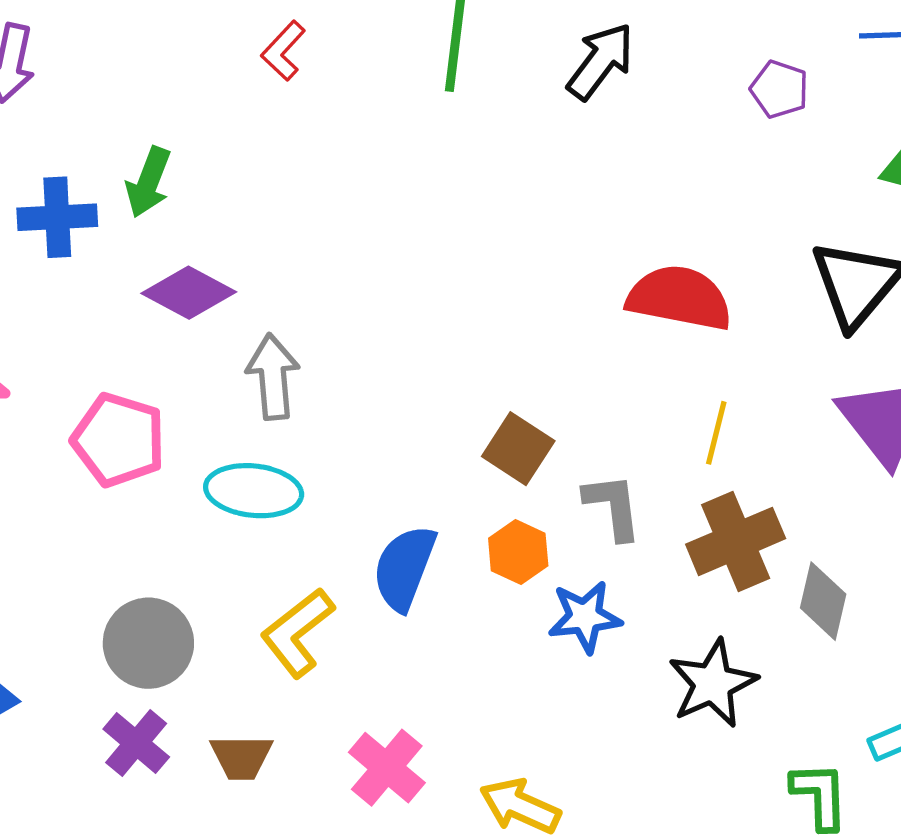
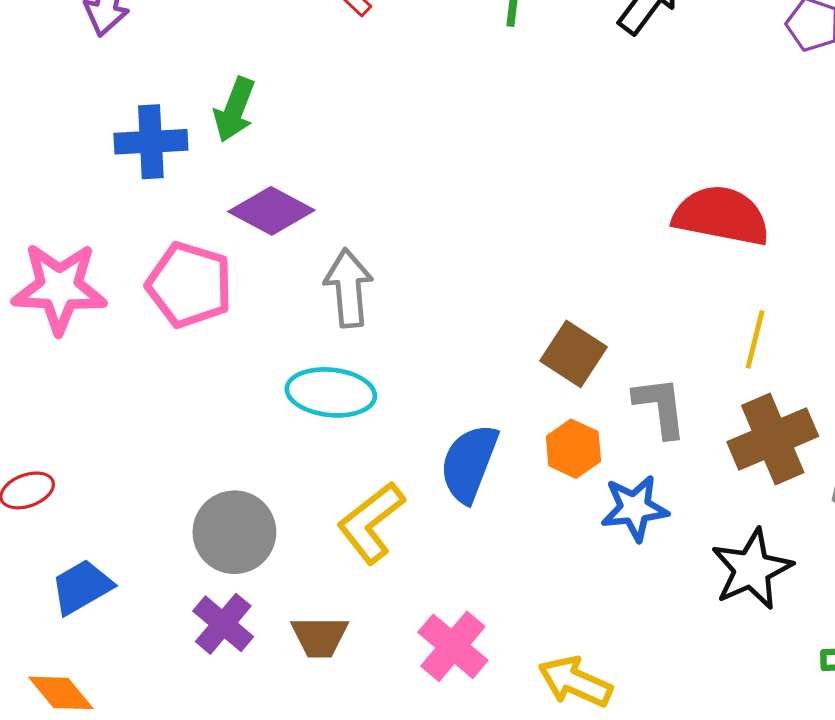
pink pentagon: (119, 440) -> (189, 285), moved

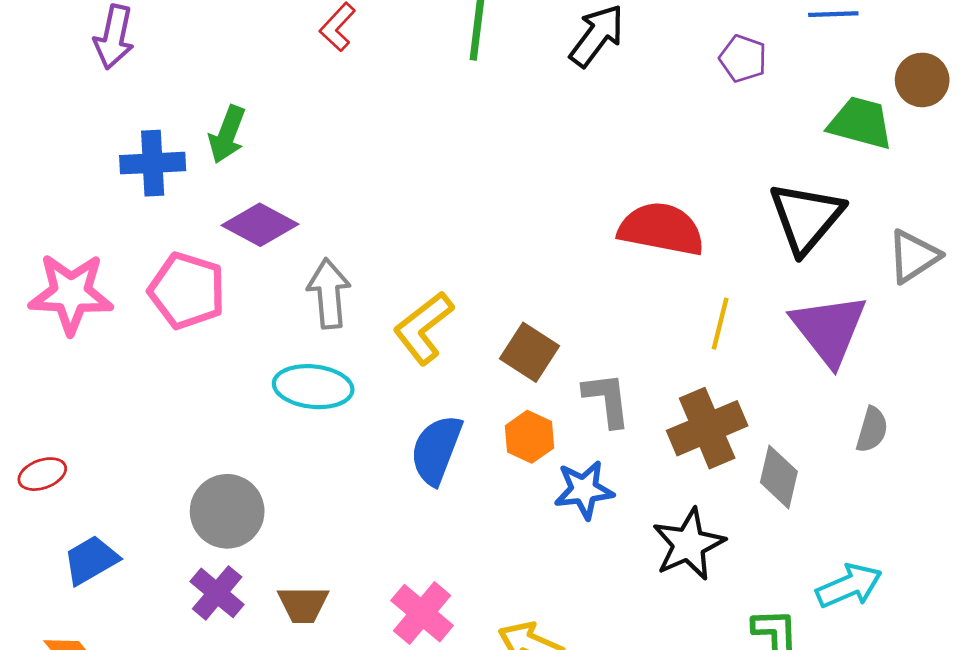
yellow line: (755, 339) -> (720, 324), moved
yellow L-shape: (371, 523) -> (423, 328), moved

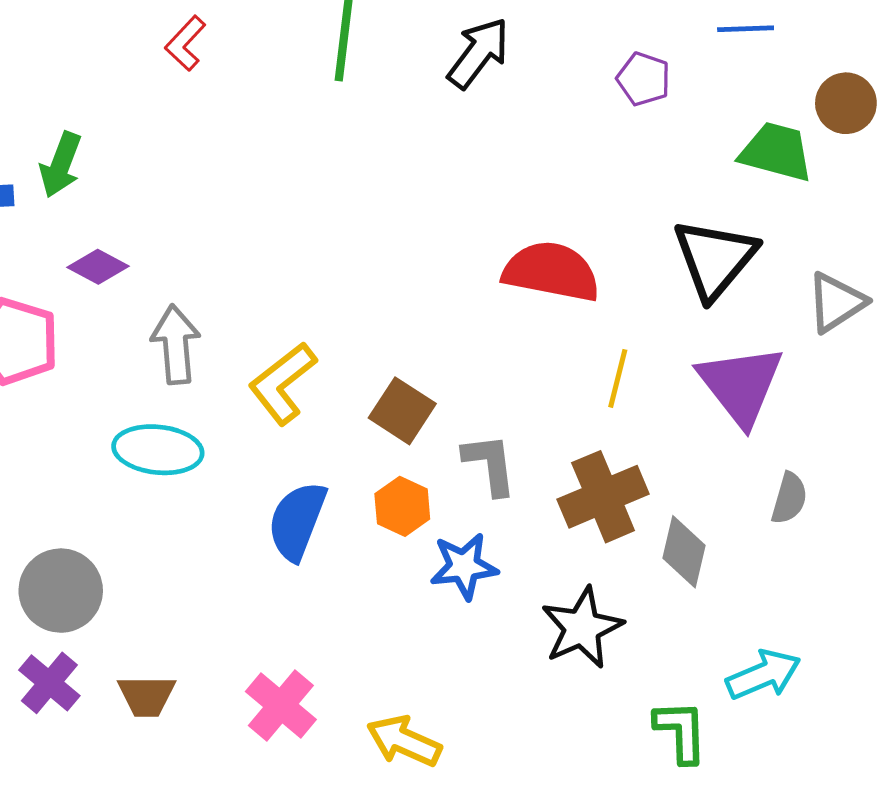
purple diamond: (260, 225) -> (98, 267), size x0.7

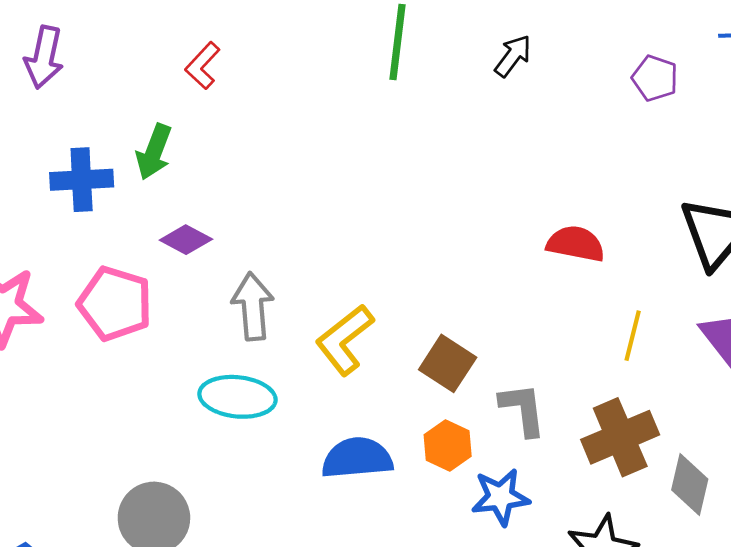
red L-shape: (185, 43) -> (203, 66), moved
black arrow: (478, 53) -> (513, 56), size x0.7
red semicircle: (551, 272) -> (576, 244), size x0.7
blue semicircle: (297, 521) -> (357, 458), turned 64

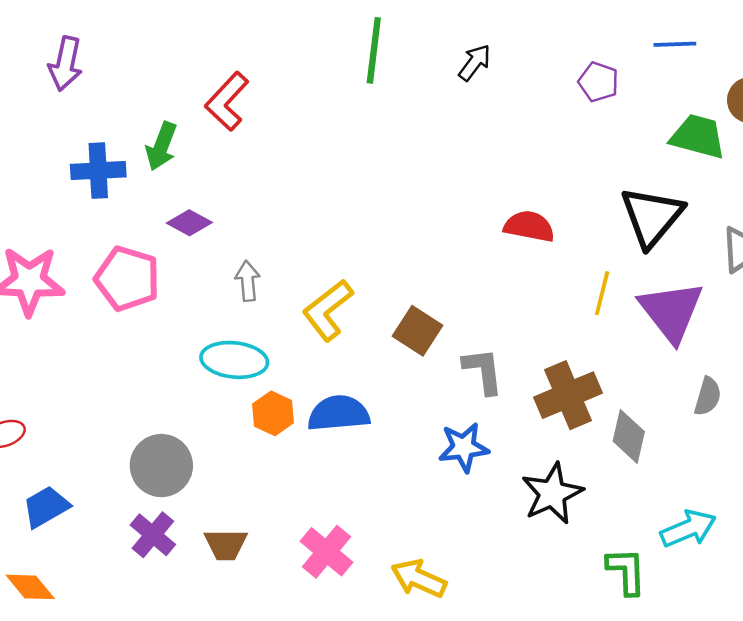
red L-shape: (203, 66) -> (227, 101), moved, size x1.4
gray arrow: (253, 306) -> (248, 281), size x0.7
yellow line: (633, 336) -> (602, 293), moved
orange hexagon: (448, 446) -> (273, 413), moved

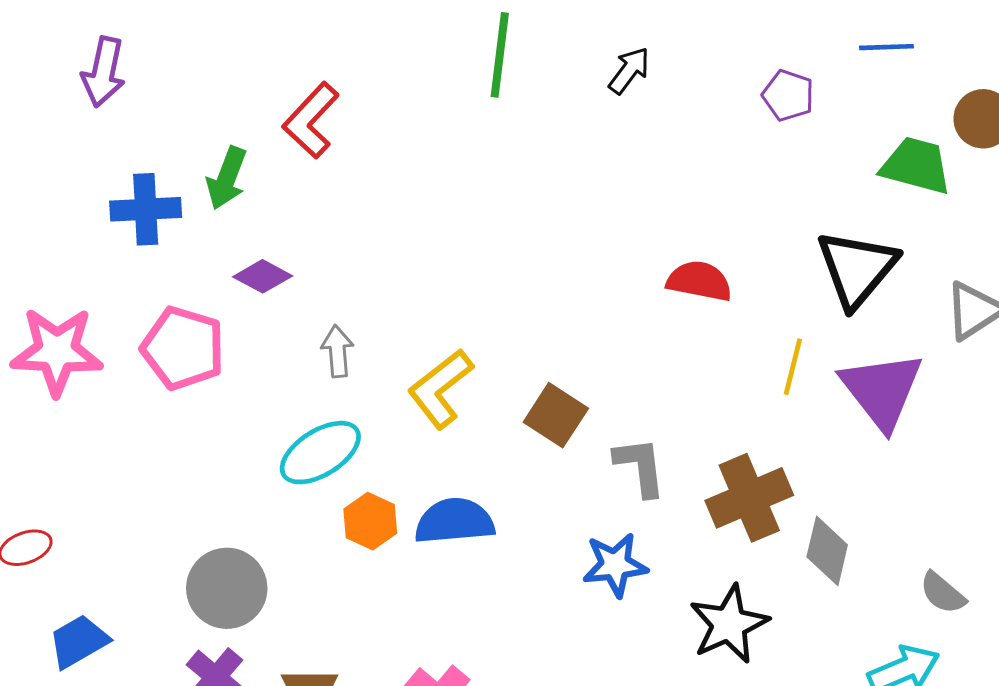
cyan ellipse: (234, 360) -> (320, 453), turned -38
gray semicircle: (708, 396) -> (943, 593), moved, turned 114

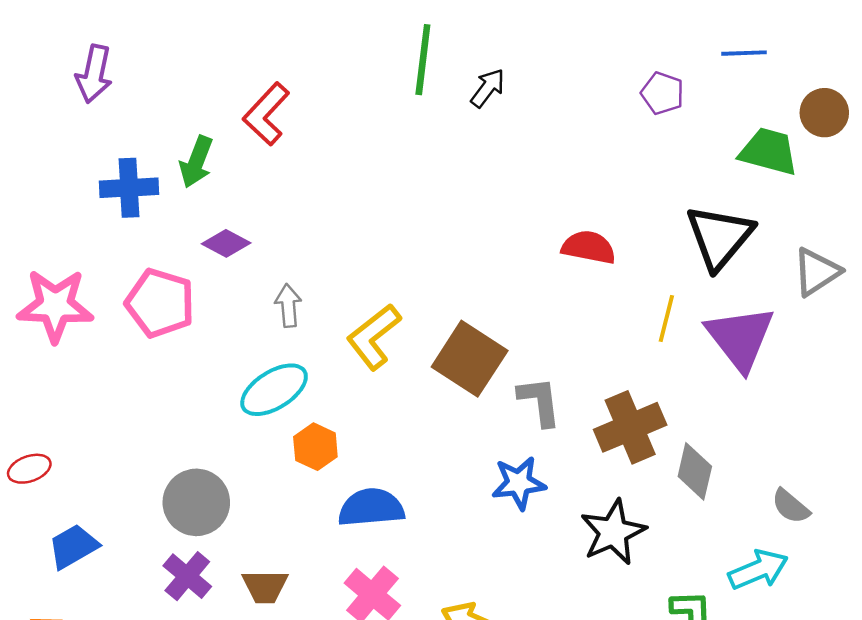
black arrow: (629, 70) -> (488, 88), moved
brown square: (556, 415) -> (470, 359), size x1.4
blue semicircle: (454, 521) -> (371, 508), moved

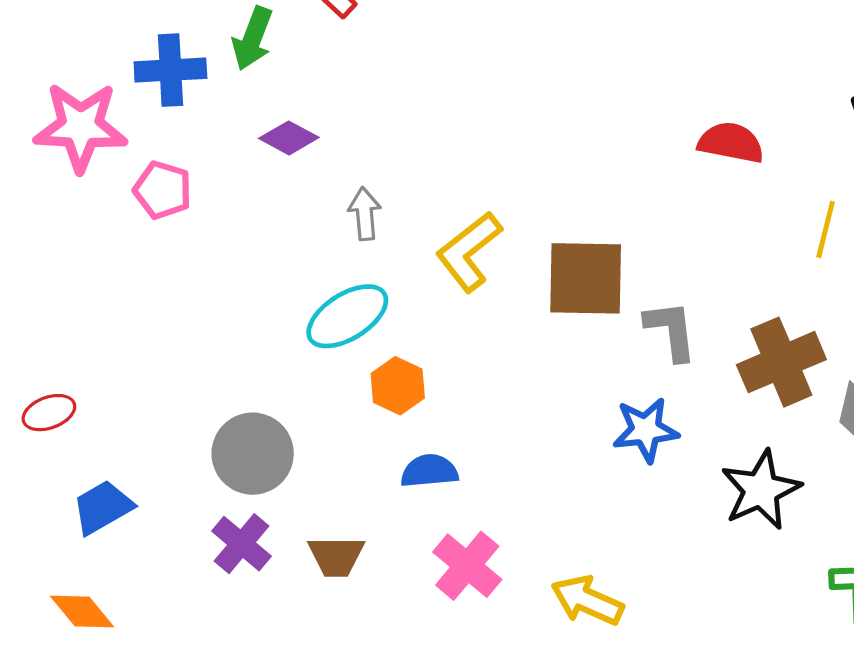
pink pentagon: (160, 303) -> (163, 190), moved, size x0.7
pink star: (55, 306) -> (81, 127), moved
brown square: (470, 359) -> (586, 278), turned -32
blue semicircle: (371, 508) -> (429, 471), moved, size x0.7

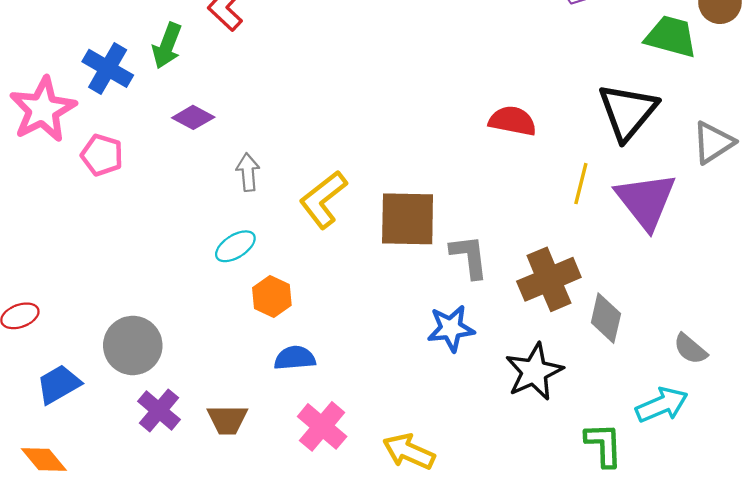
blue cross: (170, 70) -> (108, 68), turned 33
pink star: (81, 127) -> (43, 109), turned -30
cyan ellipse: (347, 316) -> (235, 246), size x0.7
gray circle: (253, 454) -> (133, 345), moved

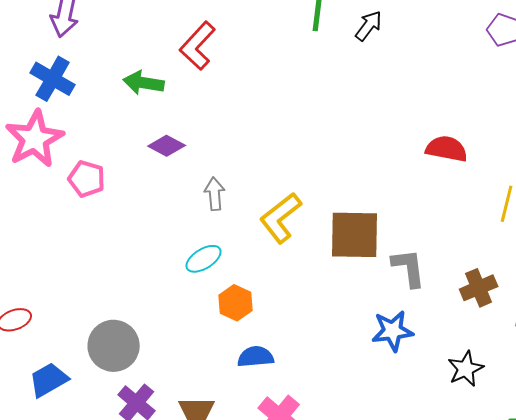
green arrow: (167, 46) -> (144, 83), turned 78
blue cross: (108, 68) -> (53, 79), moved
brown cross: (549, 279) -> (479, 288), size x0.7
black star: (534, 372) -> (466, 369), size x0.7

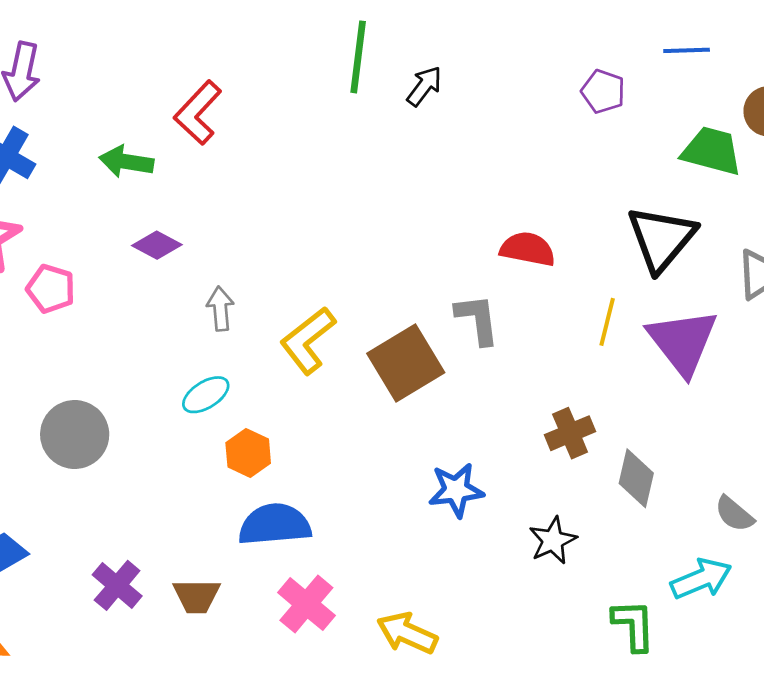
brown square: (355, 235) -> (406, 363), turned -32
gray L-shape: (409, 268) -> (477, 319), moved
gray circle: (114, 346) -> (75, 434), moved
blue semicircle: (256, 357) -> (275, 525), size x1.5

